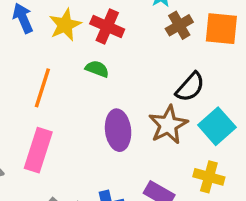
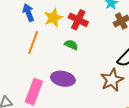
orange line: (42, 88) -> (33, 43), moved
purple ellipse: (118, 130) -> (63, 79), moved, turned -75

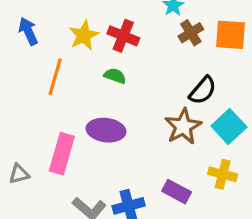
blue arrow: (28, 13) -> (28, 31), moved

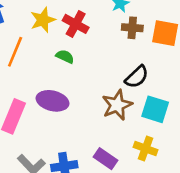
brown cross: (191, 33) -> (132, 28), turned 30
cyan square: (229, 126) -> (155, 109), turned -36

